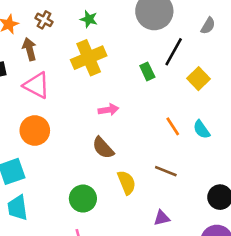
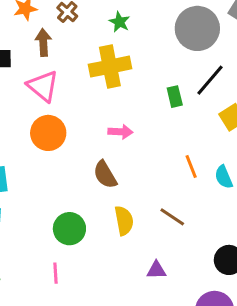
orange circle: (35, 130) -> (48, 133), moved

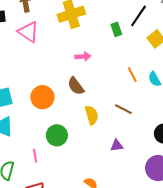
orange circle: (48, 133) -> (42, 97), moved
green circle: (69, 229) -> (57, 135), moved
pink line: (55, 273) -> (35, 156), moved

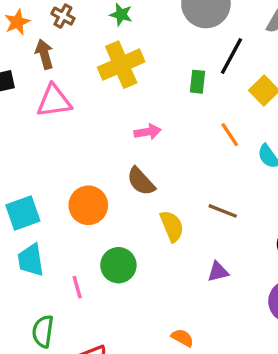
green rectangle: (116, 29) -> (197, 82), turned 32
pink triangle: (28, 32) -> (54, 101), turned -35
orange line: (132, 74) -> (230, 135), moved
pink line: (35, 156) -> (77, 287), moved

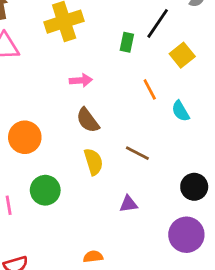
brown semicircle: (141, 181) -> (88, 120), moved
orange semicircle: (182, 338) -> (93, 257), turned -42

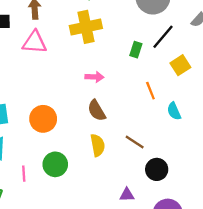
black circle: (194, 187) -> (157, 169), moved
purple triangle: (128, 204) -> (127, 195), moved

